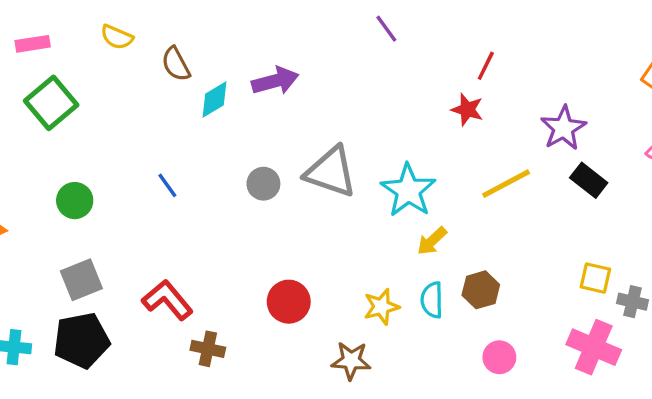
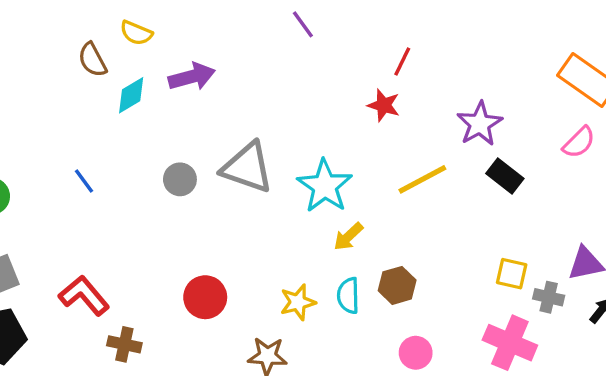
yellow semicircle: (117, 37) -> (136, 33), moved

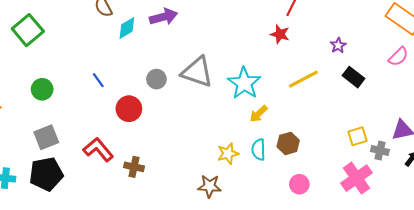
purple star: (480, 124) -> (338, 45), size x0.6
yellow square: (512, 274) -> (358, 136), turned -30
red circle: (205, 297) -> (129, 109), moved
pink cross: (510, 343) -> (356, 178), turned 32
brown cross: (124, 344) -> (134, 167), moved

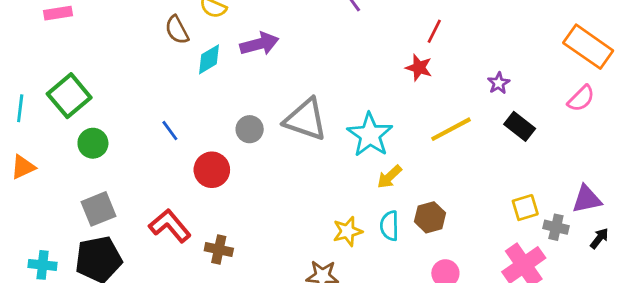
green square: (28, 30) -> (69, 96), moved

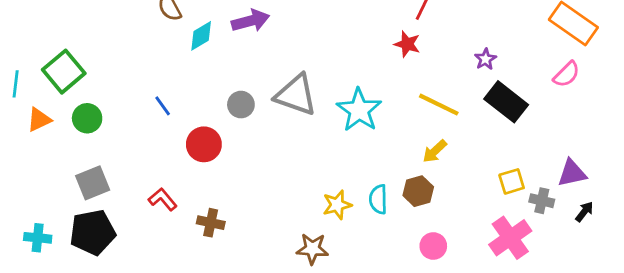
black rectangle: (520, 126) -> (506, 102), size x1.4
yellow line: (451, 129) -> (439, 105), turned 54
orange triangle: (23, 167) -> (39, 120), moved
yellow arrow: (389, 177) -> (435, 151), moved
red L-shape: (170, 226) -> (163, 199), size x0.7

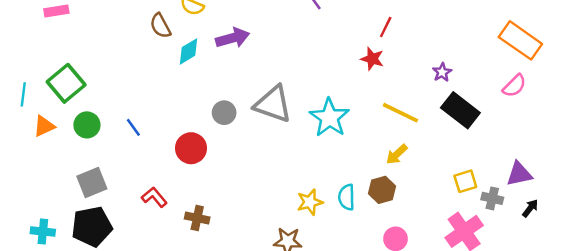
blue line: (163, 106) -> (133, 127), moved

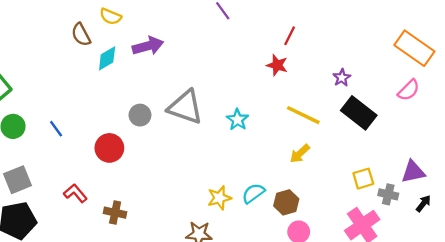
cyan star: (329, 118) -> (237, 120), size x0.6
brown hexagon: (382, 190) -> (286, 202), moved
cyan semicircle: (347, 197) -> (253, 193), turned 55

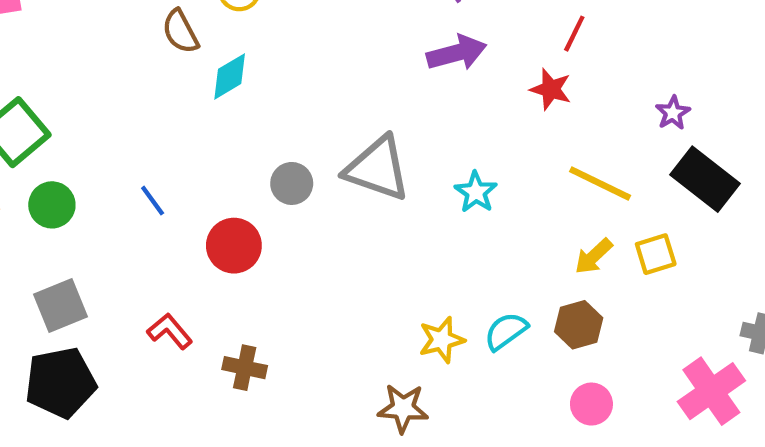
purple arrow: (148, 46) -> (457, 53), moved
blue line: (56, 129) -> (153, 201), moved
yellow square: (363, 179) -> (656, 254), moved
brown hexagon: (286, 202) -> (579, 325), moved

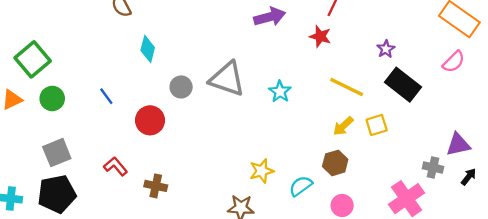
cyan diamond: (230, 76) -> (148, 49), moved, turned -45
cyan semicircle: (506, 331) -> (301, 186), moved

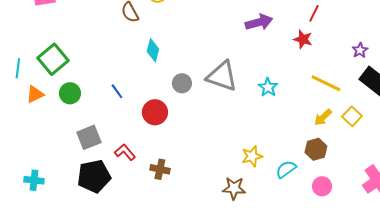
yellow square: (377, 125) -> (352, 116), turned -30
gray square: (57, 153) -> (89, 137), moved
black pentagon: (57, 194) -> (94, 176), moved

